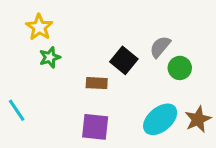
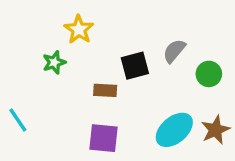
yellow star: (39, 27) -> (79, 29), moved
black square: (124, 60) -> (135, 66), turned 36
green circle: (180, 68) -> (209, 74), moved

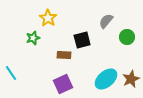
gray semicircle: (174, 51) -> (106, 21), moved
green circle: (209, 74) -> (127, 37), moved
purple square: (104, 138) -> (63, 84), turned -30

